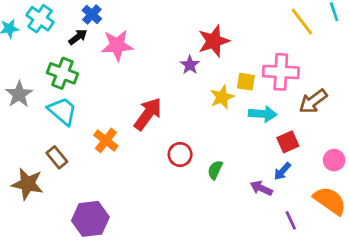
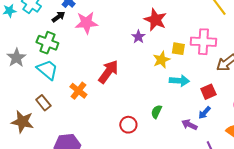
red star: (214, 41) -> (155, 20), turned -30
cyan arrow: (263, 114) -> (179, 81), moved
red circle: (180, 154) -> (128, 125), moved

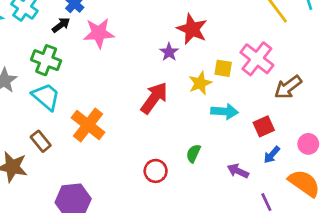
pink cross: (203, 42) -> (257, 59), turned 35
red arrow: (108, 72) -> (154, 98), moved
orange cross: (78, 91) -> (88, 125), size x1.4
blue arrow: (204, 113) -> (272, 155), moved

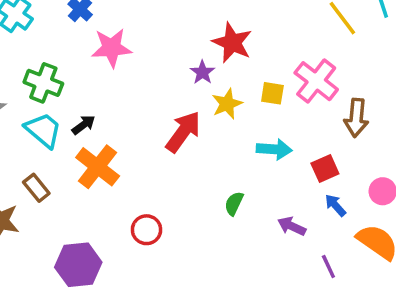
black arrow: (61, 25) -> (84, 125), moved
yellow star: (200, 83) -> (227, 104), moved
brown arrow: (288, 87) -> (356, 118), turned -48
blue arrow: (272, 155) -> (335, 205), turned 96
red circle: (156, 171) -> (147, 230), moved

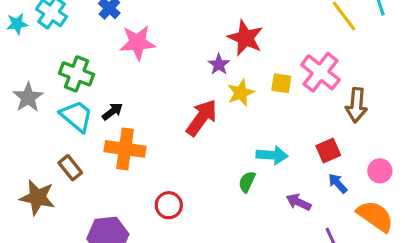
cyan arrow: (274, 149) -> (272, 155), moved
orange cross: (98, 167) -> (125, 149), turned -30

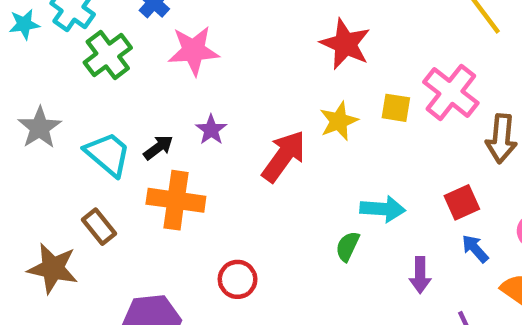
purple star: (219, 64) -> (211, 130), moved
green cross: (77, 74) -> (108, 55), moved, turned 32
purple arrow: (299, 202) -> (420, 275), turned -115

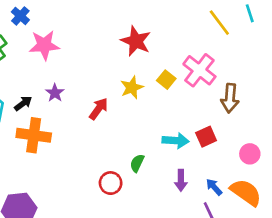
yellow square: (396, 108) -> (166, 80), turned 30
red arrow: (284, 156) -> (99, 109), size x0.7
cyan arrow: (383, 209) -> (176, 141), moved
blue arrow: (475, 249) -> (214, 187), moved
red circle: (238, 279) -> (111, 183), moved

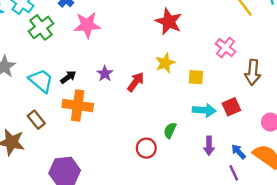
pink cross: (199, 70) -> (226, 48), size x0.7
yellow square: (166, 80) -> (196, 77), moved, turned -35
purple star: (55, 93) -> (105, 74), moved

